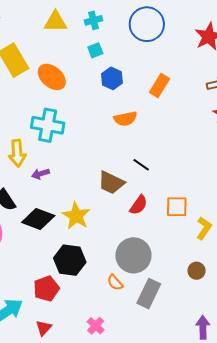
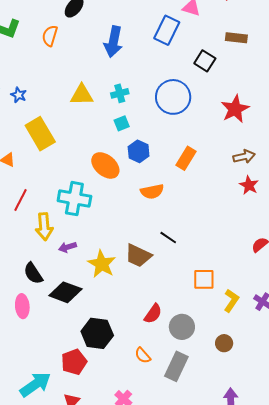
orange ellipse: (52, 77) -> (105, 165), moved
red semicircle: (139, 205) -> (153, 314), moved
yellow star: (76, 216) -> (102, 264), moved
gray circle: (133, 255) -> (182, 327), moved, size x0.7

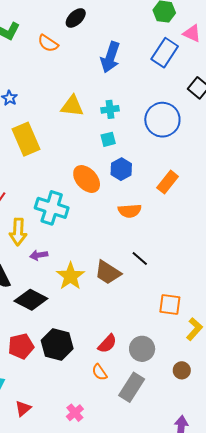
orange semicircle: (50, 36) -> (48, 43), turned -80
red semicircle: (153, 314) -> (107, 344), moved
red pentagon: (74, 362) -> (21, 346), moved

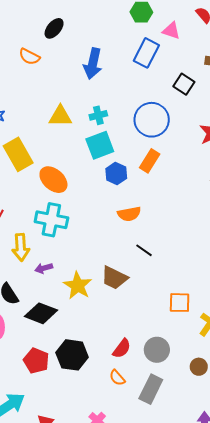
cyan square: (108, 139) -> (100, 145), size x1.8
orange ellipse: (87, 179) -> (53, 180), moved
orange rectangle: (168, 182) -> (150, 161), moved
black line: (140, 258) -> (144, 250), moved
red pentagon: (21, 346) -> (36, 361), turned -30

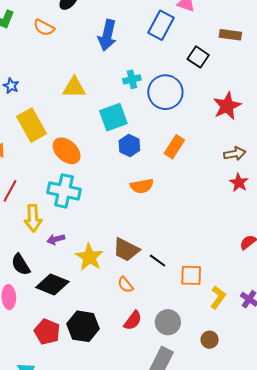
cyan cross: (98, 115) -> (132, 79), moved
orange rectangle: (150, 161) -> (174, 147), moved
black line: (144, 250) -> (158, 261), moved
orange semicircle: (117, 378) -> (125, 285), moved

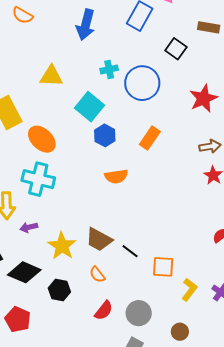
cyan square: (113, 117) -> (90, 107), turned -32
black hexagon: (83, 326) -> (59, 290), moved, size x0.7

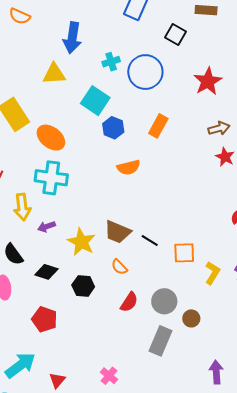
blue arrow: (86, 25) -> (72, 38), moved
black diamond: (24, 272) -> (46, 272), size x0.7
brown circle: (180, 332) -> (191, 318), moved

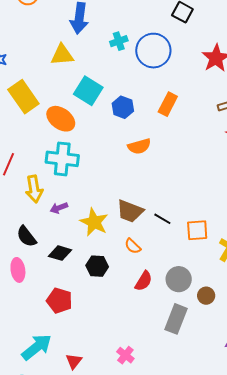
cyan square: (95, 101) -> (88, 91), moved

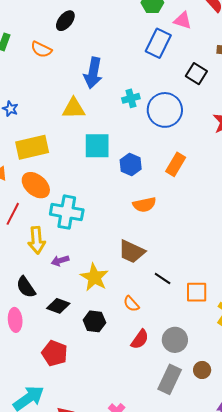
cyan square: (88, 91) -> (97, 146), turned -36
yellow rectangle: (23, 97) -> (32, 147), turned -72
orange ellipse: (61, 119) -> (36, 185), moved
brown trapezoid: (130, 211) -> (132, 252), moved
brown circle: (206, 296) -> (202, 370), moved

